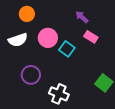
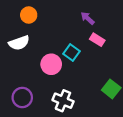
pink circle: (48, 38) -> (51, 64), moved
purple circle: (31, 75) -> (22, 97), moved

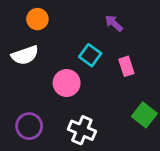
pink rectangle: (97, 40) -> (126, 66), moved, turned 40
cyan square: (72, 53) -> (90, 55), moved

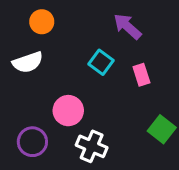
purple arrow: (114, 23) -> (127, 26), size x1.4
pink circle: (67, 83) -> (68, 111), moved

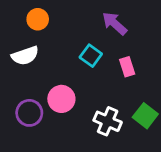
purple circle: (32, 142) -> (29, 113), moved
white cross: (92, 146) -> (108, 121), moved

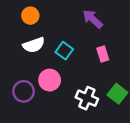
white semicircle: (25, 56) -> (34, 45), moved
cyan square: (91, 56) -> (64, 51), moved

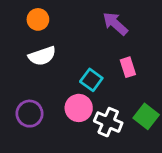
cyan square: (64, 51) -> (91, 80), moved
pink circle: (50, 80) -> (79, 108), moved

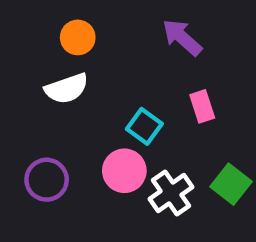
orange circle: (38, 19) -> (78, 37), moved
white cross: (108, 122) -> (171, 193), turned 32

